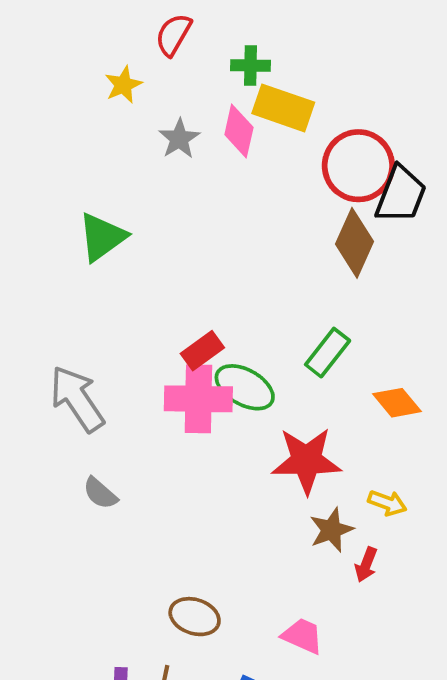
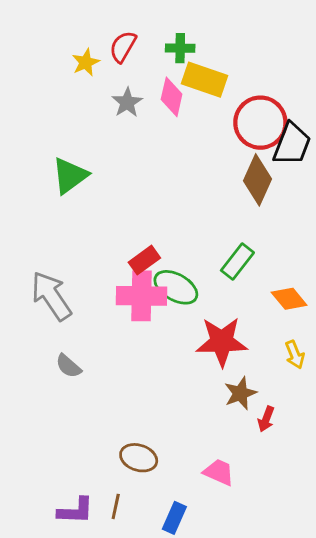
red semicircle: (173, 35) -> (123, 47), moved
yellow arrow: (387, 503) -> (295, 355), moved, turned 48

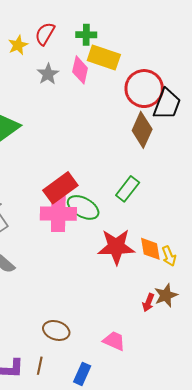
red rectangle: (144, 260) -> (60, 188), size x1.5
orange diamond: (289, 299) -> (150, 249), moved, turned 30
brown star: (240, 393) -> (166, 295), moved

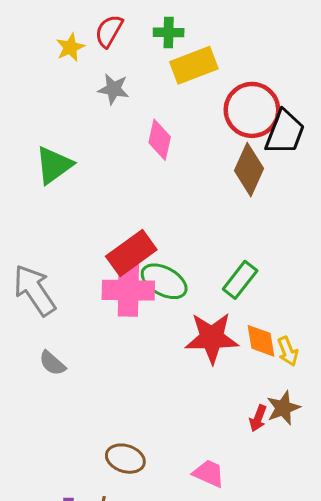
yellow rectangle: (104, 58) -> (194, 65), turned -40
pink diamond: (80, 70) -> (160, 140), moved
gray star: (48, 74) -> (113, 89), turned -30
green rectangle: (128, 189) -> (240, 280), moved

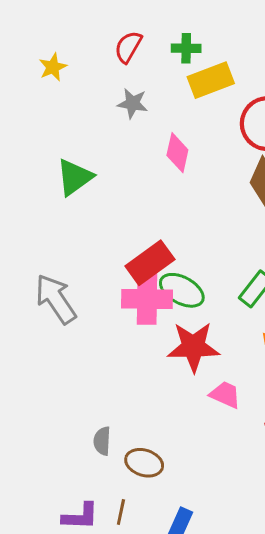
yellow star: (70, 47) -> (53, 67), moved
red star: (212, 338) -> (193, 347), moved
gray semicircle: (52, 363) -> (102, 441), moved, turned 52
pink trapezoid: (209, 473) -> (225, 395), moved

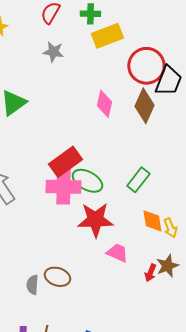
pink diamond: (177, 153) -> (104, 104), moved
brown ellipse: (144, 463) -> (57, 277), moved

